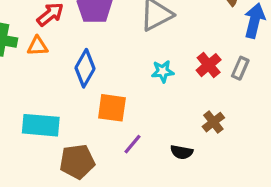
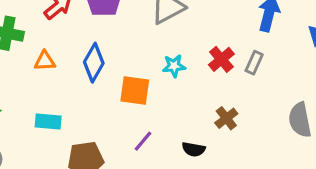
orange triangle: (38, 46) -> (45, 61), moved
orange square: (112, 108) -> (135, 90), moved
cyan rectangle: (41, 125) -> (48, 122), size x0.7

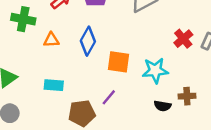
cyan star: (174, 66) -> (155, 70), moved, size x1.5
brown cross: (226, 118) -> (187, 96), moved, turned 35
purple line: (143, 141) -> (109, 97), moved

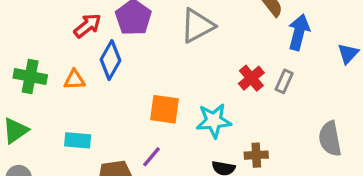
green cross: (23, 19) -> (30, 76), moved
blue diamond: (88, 41) -> (110, 60), moved

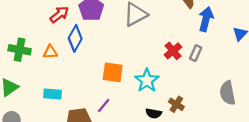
cyan star: (214, 121) -> (147, 80), turned -30
brown cross: (256, 155) -> (176, 104), turned 35

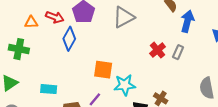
red arrow: (59, 14) -> (55, 17), turned 60
orange triangle: (50, 52) -> (31, 22), moved
cyan star: (147, 80) -> (125, 85), moved, turned 30

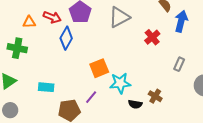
red cross: (158, 50) -> (152, 37), moved
gray rectangle: (178, 52) -> (179, 64), moved
orange square: (103, 70) -> (99, 68), turned -30

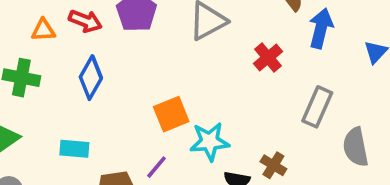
blue diamond: (66, 38) -> (91, 78), moved
gray rectangle: (179, 64) -> (317, 107), size x1.5

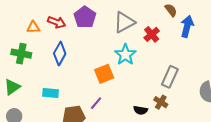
red cross: (268, 57) -> (152, 34), moved
gray rectangle: (317, 107) -> (170, 77), moved
cyan star: (210, 141) -> (125, 55), moved, turned -30

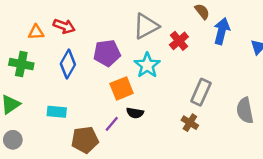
purple pentagon: (85, 17) -> (107, 53), moved, turned 30
black semicircle: (141, 110) -> (135, 113), moved

